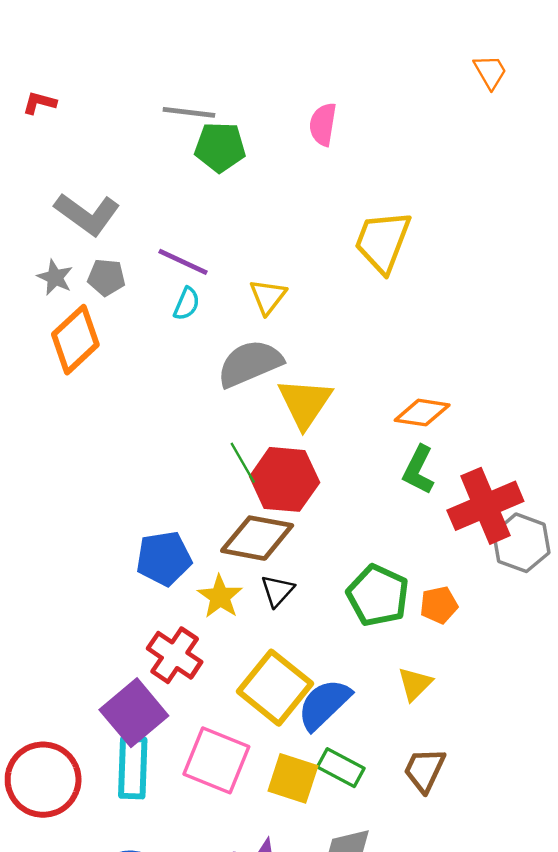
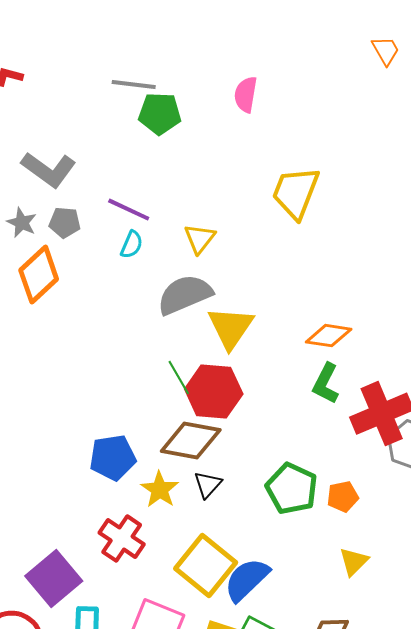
yellow triangle: (415, 684) -> (354, 562), moved
purple square: (134, 713) -> (54, 579), moved

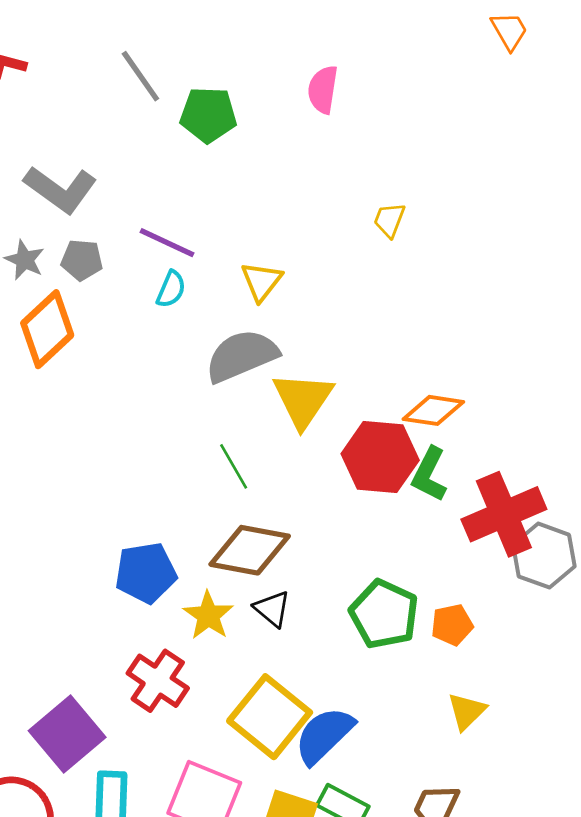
gray line: (134, 85) -> (140, 76), moved, turned 48
yellow trapezoid: (296, 193) -> (389, 220), size x0.5
red hexagon: (214, 392) -> (380, 457), moved
black triangle: (208, 485) -> (272, 609), turned -32

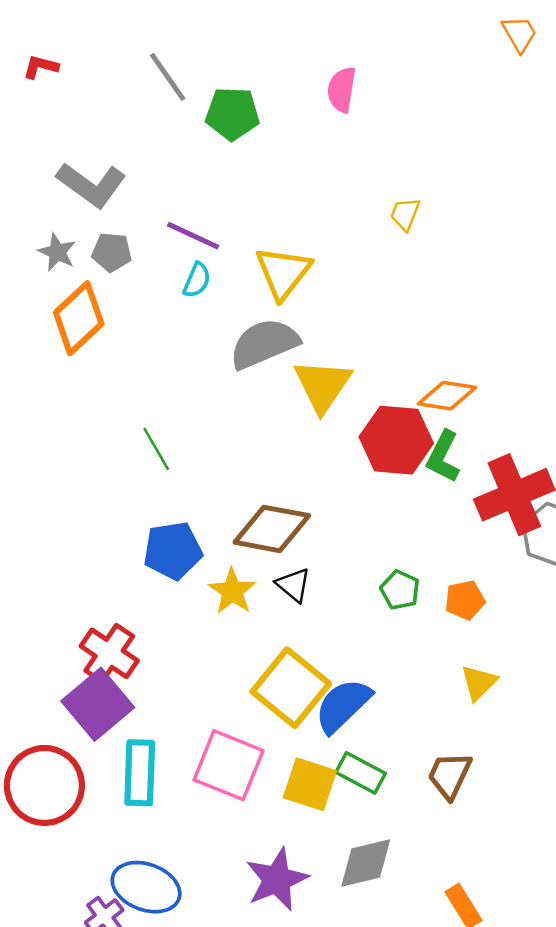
yellow triangle: (262, 281) -> (283, 272), size x1.4
green line: (234, 466) -> (156, 449), moved
green pentagon: (384, 614) -> (400, 590), size x0.6
red cross: (158, 681) -> (109, 653), moved

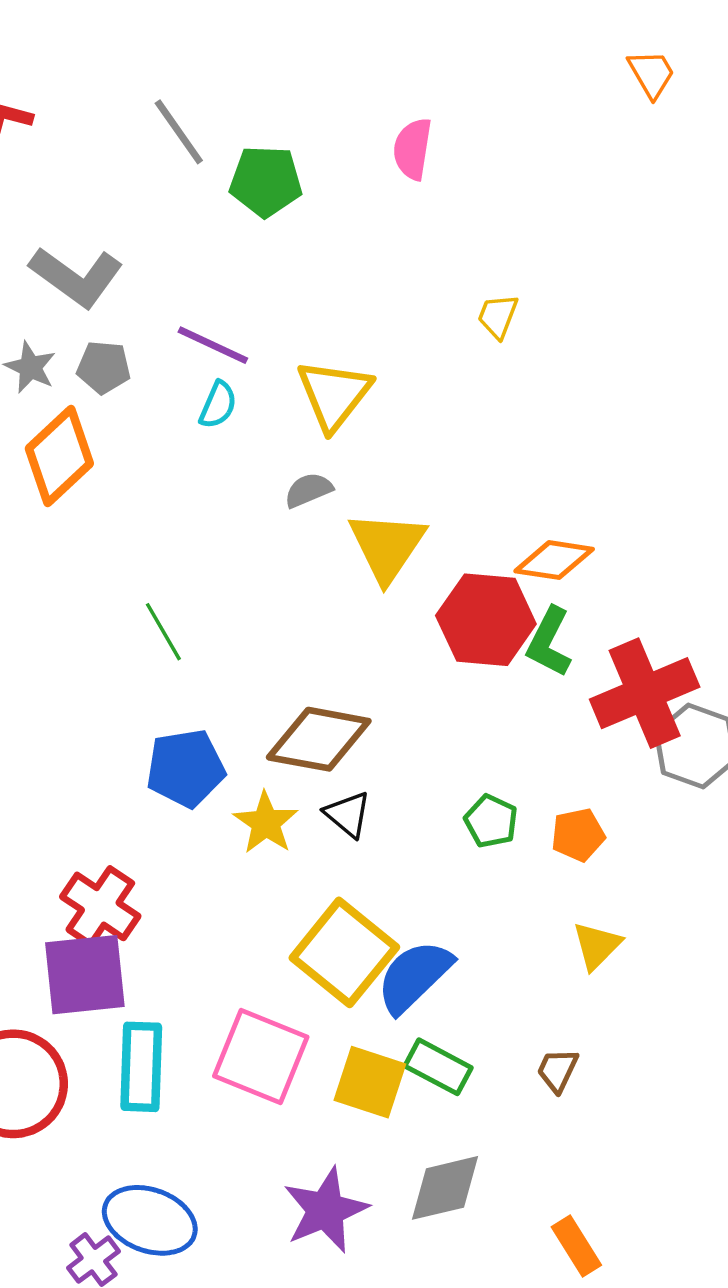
gray semicircle: (264, 344) -> (308, 490), size x0.5
purple square: (98, 704) -> (85, 975), turned 34
brown trapezoid: (450, 775) -> (558, 1070), size x0.7

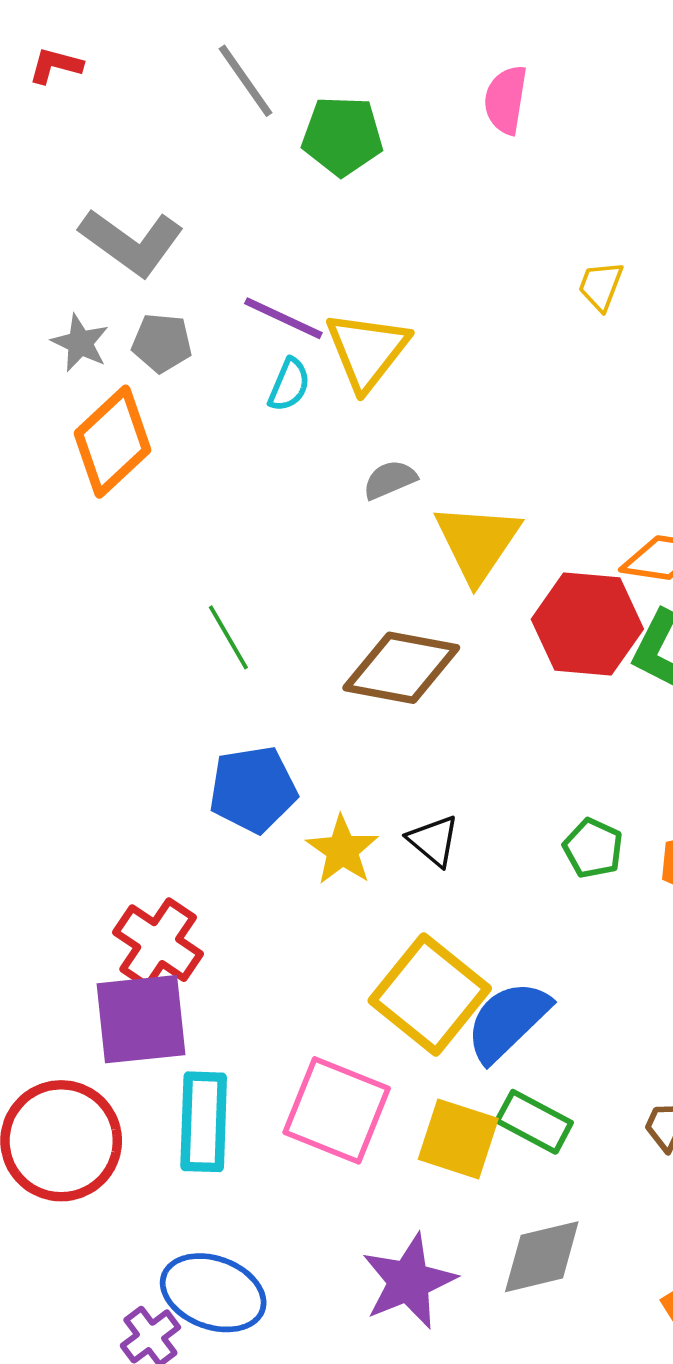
yellow triangle: (334, 395) -> (367, 351), moved
brown diamond: (319, 739) -> (401, 668), moved

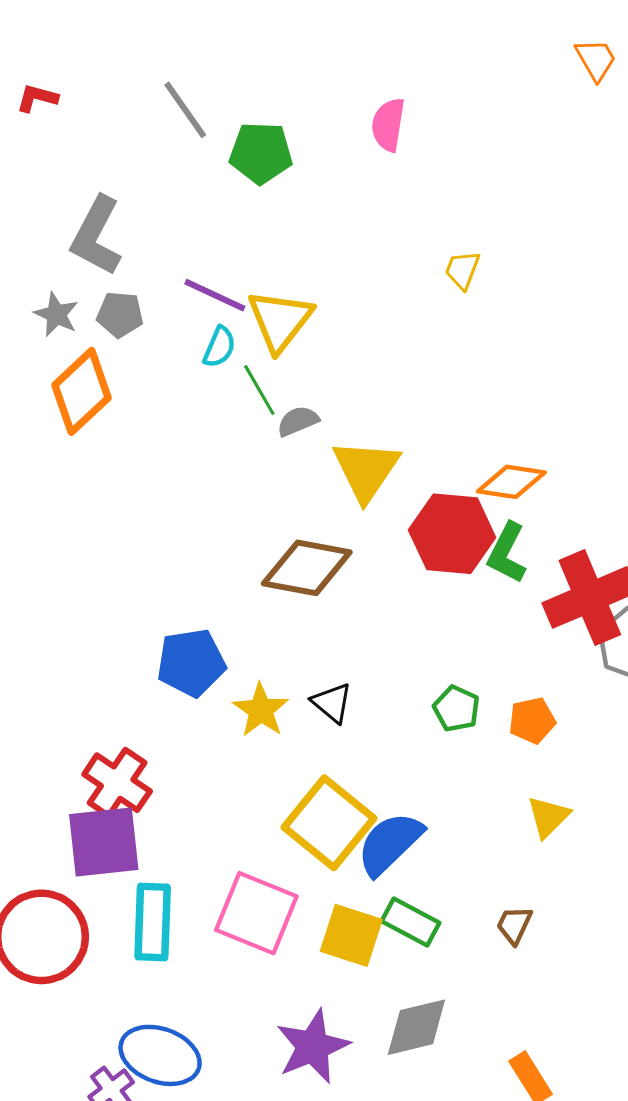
gray L-shape: (131, 242) -> (96, 236), turned 82
green line: (228, 637) -> (259, 390), moved

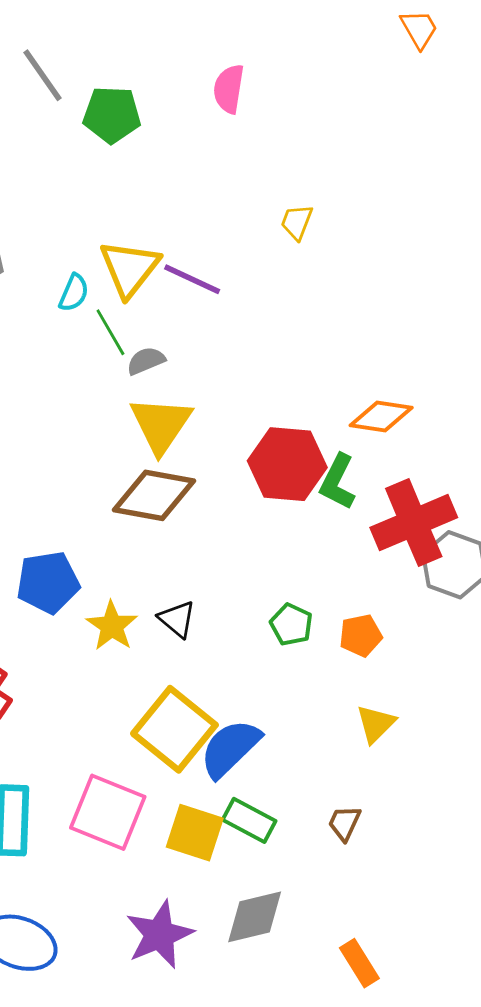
purple line: (215, 295) -> (192, 279), moved
yellow triangle: (366, 470) -> (161, 425), moved
orange diamond: (511, 482) -> (381, 417), moved

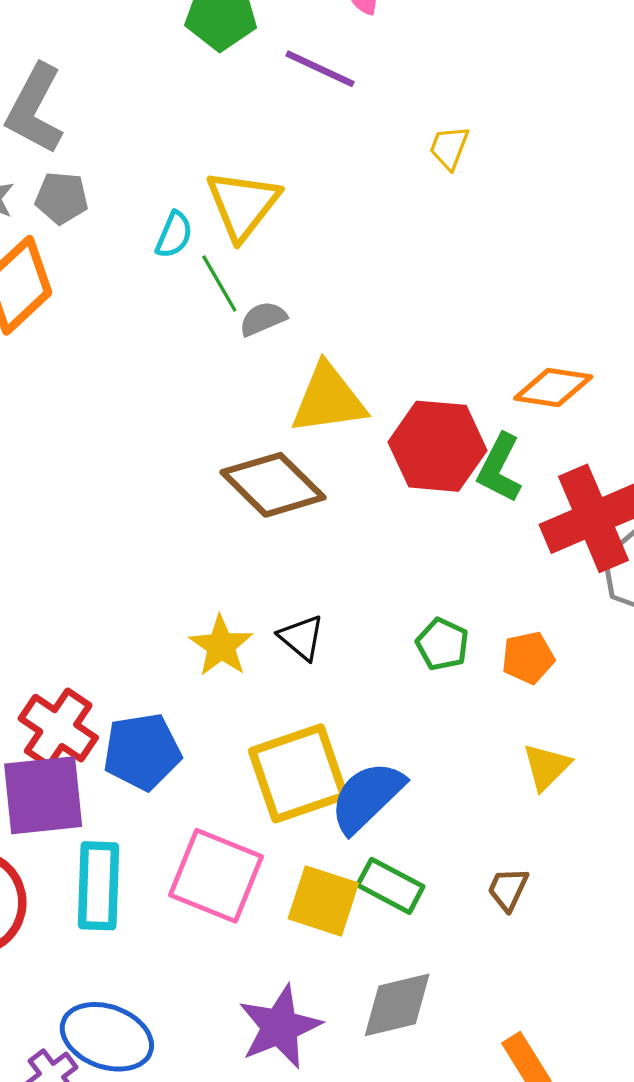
purple line: (192, 279) -> (320, 69), moved
yellow triangle: (161, 425) -> (328, 399), moved, turned 48
brown diamond: (154, 495) -> (273, 485), turned 34
blue pentagon: (48, 582) -> (142, 752), moved
yellow square: (174, 729) -> (298, 773), turned 32

